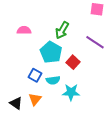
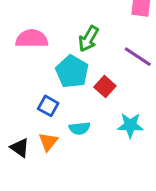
pink semicircle: (24, 30) -> (32, 39), size x1.5
cyan semicircle: (53, 80) -> (80, 128), moved
cyan star: (71, 92) -> (130, 125), moved

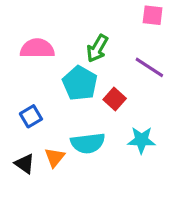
blue square: (48, 106) -> (31, 116), moved, turned 30
cyan semicircle: (80, 128) -> (88, 143), size x1.5

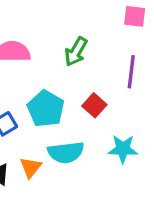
purple line: (149, 67) -> (131, 72), turned 64
cyan pentagon: (80, 83) -> (46, 109), moved

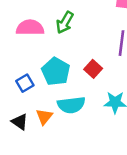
green arrow: (76, 52) -> (65, 22), moved

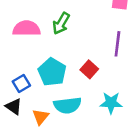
black triangle: (20, 122) -> (14, 107), moved

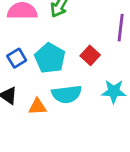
blue square: (21, 84) -> (17, 58), moved
orange triangle: (41, 117) -> (37, 107), turned 48

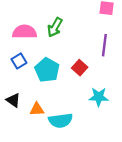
blue square: (17, 58) -> (19, 61), moved
cyan semicircle: (67, 94) -> (60, 120), moved

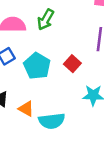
orange triangle: (37, 109) -> (26, 109), turned 32

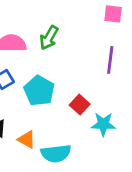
red square: (72, 64) -> (80, 105), moved

